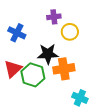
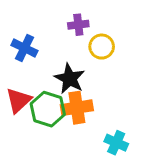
black star: (48, 54) -> (70, 79), turned 30
orange cross: (64, 69) -> (77, 108), moved

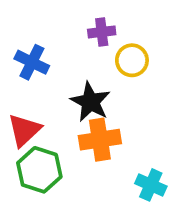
green hexagon: (48, 109) -> (39, 170), moved

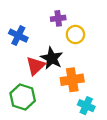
red triangle: (24, 130) -> (36, 66), moved
orange cross: (100, 140) -> (72, 80), moved

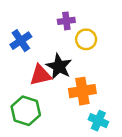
blue cross: (18, 36) -> (21, 41), turned 30
red triangle: (36, 66) -> (41, 75), turned 30

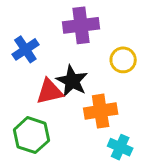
purple cross: (66, 21) -> (81, 25), size x1.6
yellow circle: (86, 39) -> (123, 60), moved

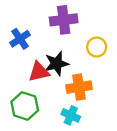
black star: (72, 81) -> (57, 64), turned 30
cyan cross: (120, 147) -> (71, 115), moved

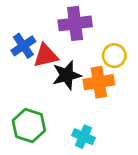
red triangle: (39, 72) -> (46, 56), moved
orange cross: (79, 87) -> (99, 82), moved

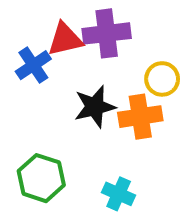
red triangle: (46, 56) -> (65, 39), moved

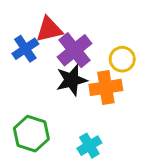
purple cross: (107, 33) -> (75, 50), moved, turned -32
cyan cross: (119, 194) -> (89, 146), turned 35

